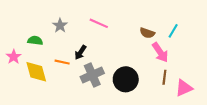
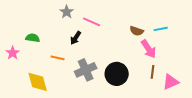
gray star: (60, 25) -> (67, 12), moved
cyan line: (173, 31) -> (161, 29), turned 48
black arrow: (80, 52) -> (76, 38), moved
yellow diamond: (36, 72) -> (38, 82), moved

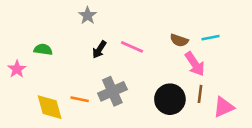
pink line: (92, 22) -> (132, 47), moved
orange line: (58, 58) -> (80, 99), moved
black circle: (117, 74) -> (170, 99), moved

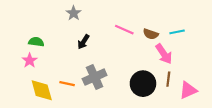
pink line: (132, 47) -> (124, 30), moved
pink star: (17, 69) -> (30, 60), moved

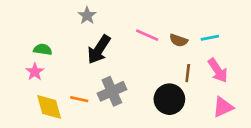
black arrow: (84, 42) -> (99, 49), size x1.6
pink arrow: (164, 54) -> (218, 70), moved
brown line: (168, 79) -> (188, 73), moved

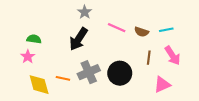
gray star: (87, 16) -> (85, 12), moved
black circle: (169, 99) -> (120, 73), moved
pink triangle: (223, 107) -> (162, 85), moved

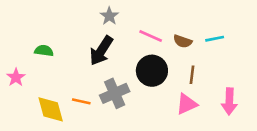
pink arrow: (172, 56) -> (229, 101), moved, turned 36
pink star: (28, 57) -> (16, 77), moved
black circle: (120, 73) -> (152, 71), moved
pink triangle: (162, 85) -> (187, 104), moved

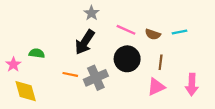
green semicircle: (44, 51) -> (37, 53), moved
orange line: (81, 101) -> (70, 74), moved
yellow diamond: (51, 109) -> (26, 91), moved

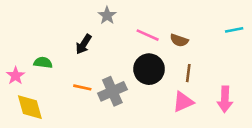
cyan line: (180, 32) -> (234, 30), moved
black arrow: (85, 42) -> (84, 44), moved, size x0.7

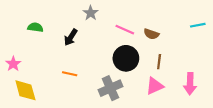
green semicircle: (43, 63) -> (35, 27), moved
gray cross: (112, 91) -> (110, 88), moved

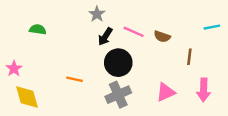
black arrow: (71, 37) -> (105, 37), moved
black circle: (126, 58) -> (118, 63), moved
brown line: (159, 62) -> (189, 57), moved

